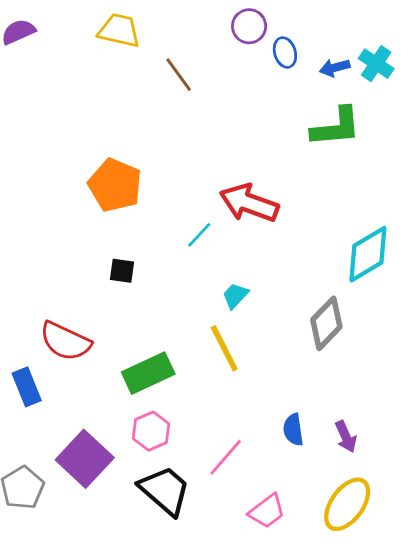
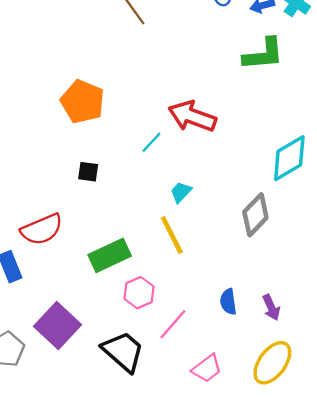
red semicircle: (65, 341) -> (42, 229), turned -48
pink hexagon: (151, 431) -> (139, 293), moved

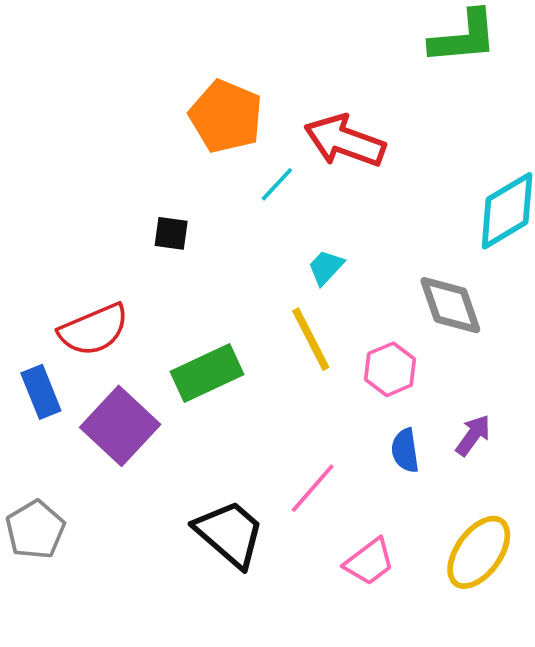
orange pentagon: (82, 102) -> (226, 116), moved
gray diamond: (255, 215) -> (450, 305), turned -63
pink hexagon: (139, 293) -> (390, 369), moved
purple arrow: (271, 307) -> (473, 435), moved, turned -120
purple square: (58, 325) -> (120, 426), moved

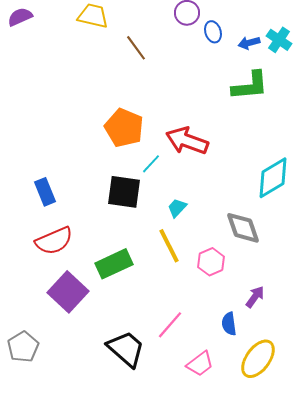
black square: (171, 233) -> (124, 192), moved, size x1.8
blue rectangle: (41, 392) -> (45, 192), moved
blue semicircle: (405, 450) -> (229, 324), moved

